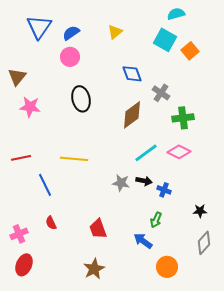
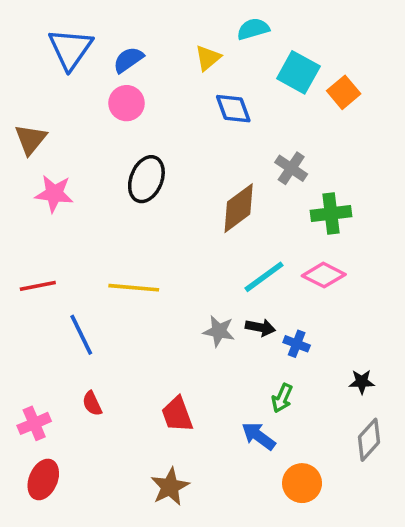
cyan semicircle: (176, 14) -> (253, 29), moved
blue diamond: (132, 74) -> (233, 109), moved
black ellipse: (81, 99) -> (146, 179), turned 35

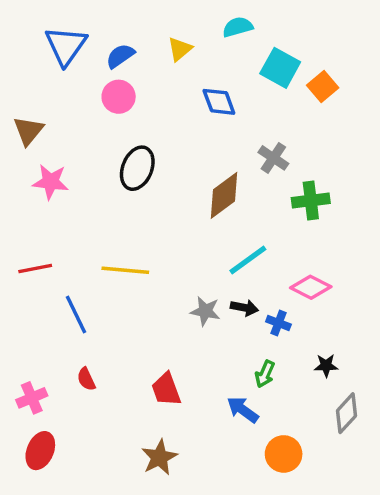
yellow triangle: (208, 58) -> (180, 49), moved
pink diamond: (324, 275) -> (311, 287), moved
black star: (362, 382) -> (326, 366), moved

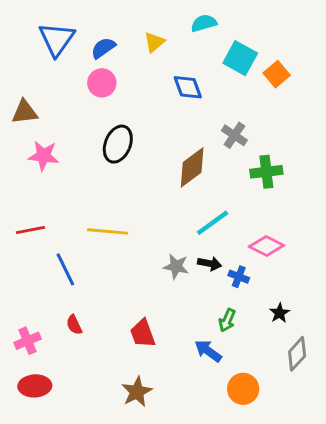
brown triangle: (28, 131) -> (25, 112), turned 44
black star: (326, 366) -> (280, 313), turned -30
red ellipse: (40, 451) -> (35, 386), turned 64

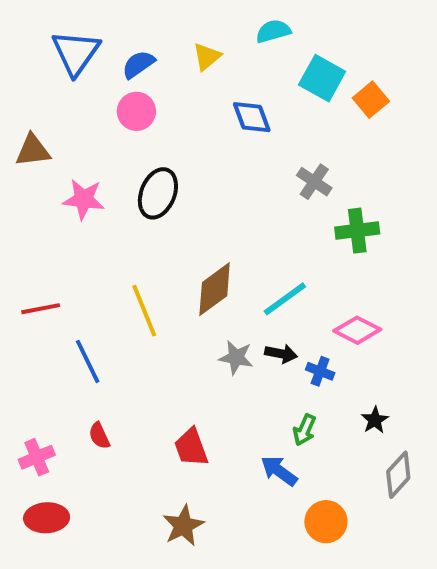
pink star: (44, 156) -> (84, 199), moved
brown diamond: (192, 167) -> (215, 289), moved
yellow line: (108, 231) -> (144, 311), turned 63

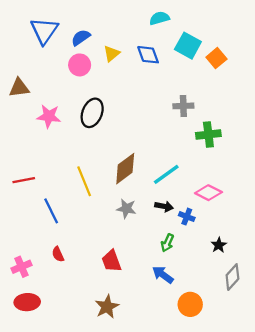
yellow triangle: (207, 57) -> (112, 54), moved
blue diamond: (252, 117) -> (148, 55), moved
gray cross: (314, 182) -> (183, 106), turned -36
gray star: (236, 358) -> (126, 209), moved
green arrow: (304, 430) -> (167, 243), moved

